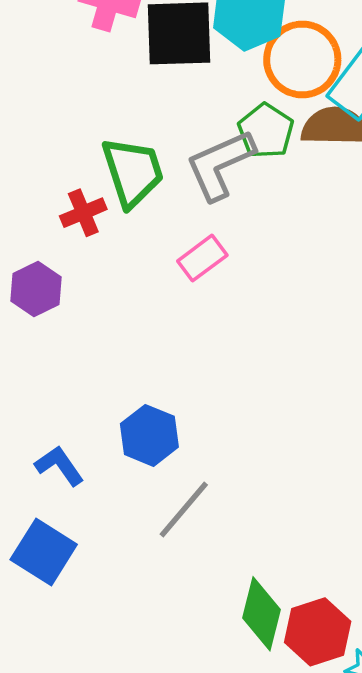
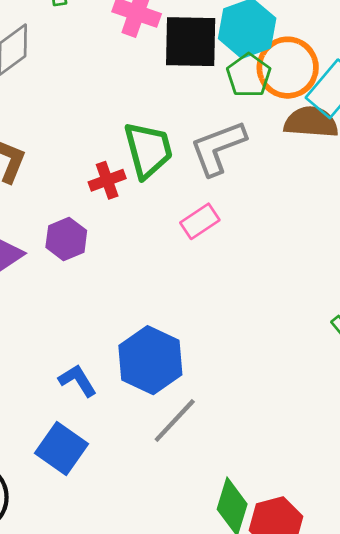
green pentagon: (266, 131) -> (249, 75), moved
blue hexagon: (149, 435) -> (150, 360), size x1.4

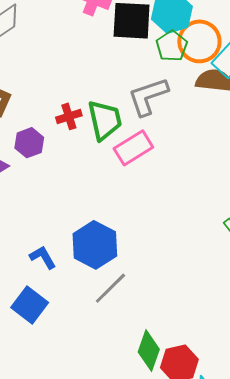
green trapezoid: (148, 150) -> (105, 120), moved
pink rectangle: (200, 221) -> (133, 148), size x1.4
purple hexagon: (66, 239) -> (29, 143), moved

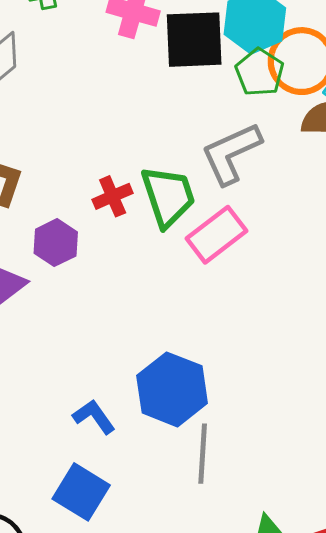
gray line: (110, 288) -> (203, 454), turned -36

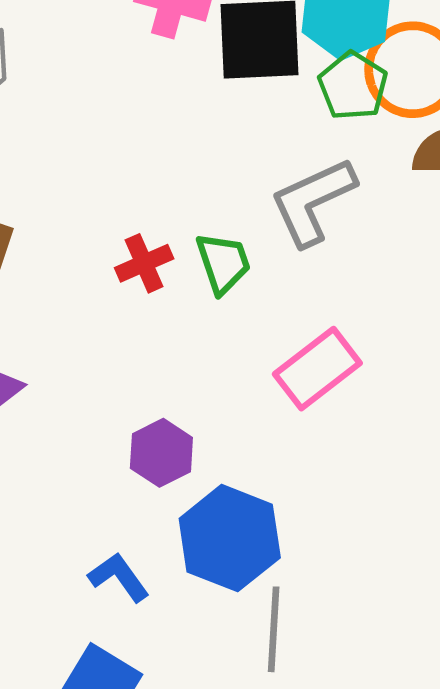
green trapezoid: (168, 196) -> (223, 263), size x0.7
pink rectangle: (216, 235) -> (317, 369), moved
purple hexagon: (56, 243) -> (161, 453), moved

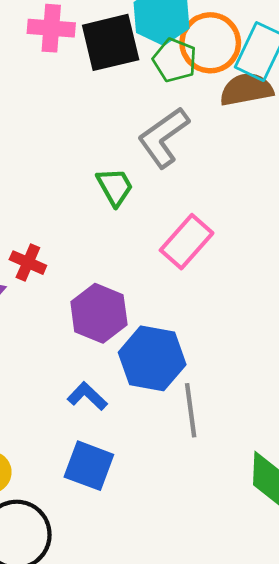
red cross: (144, 263) -> (28, 263), moved, turned -32
purple hexagon: (161, 453) -> (99, 313), size x1.4

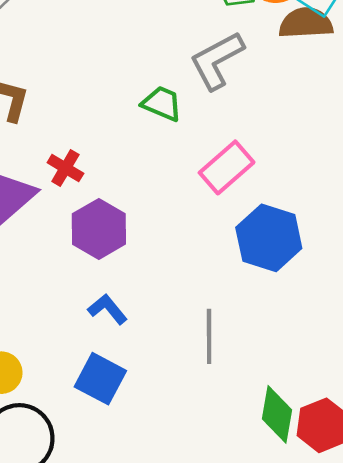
green trapezoid: (115, 187) -> (162, 104), turned -45
purple hexagon: (99, 313) -> (99, 229), moved
blue hexagon: (152, 358) -> (269, 238), moved

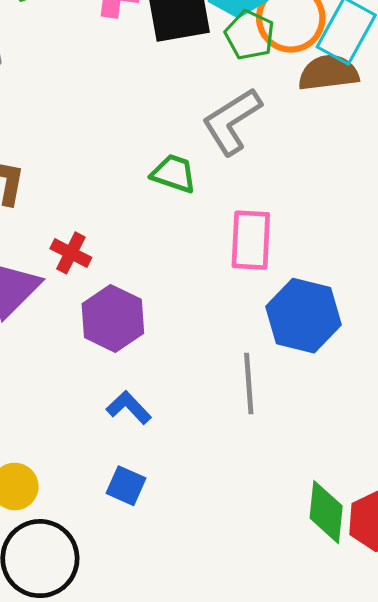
pink rectangle: (227, 167) -> (251, 240), turned -42
gray line: (209, 336) -> (249, 384), moved
blue square: (100, 379) -> (126, 486), size x0.7

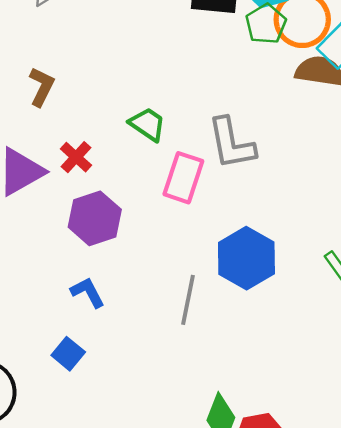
gray L-shape: (232, 121) -> (231, 144), moved, turned -84
green trapezoid: (174, 174) -> (147, 124), moved
pink rectangle: (251, 240) -> (183, 178), moved

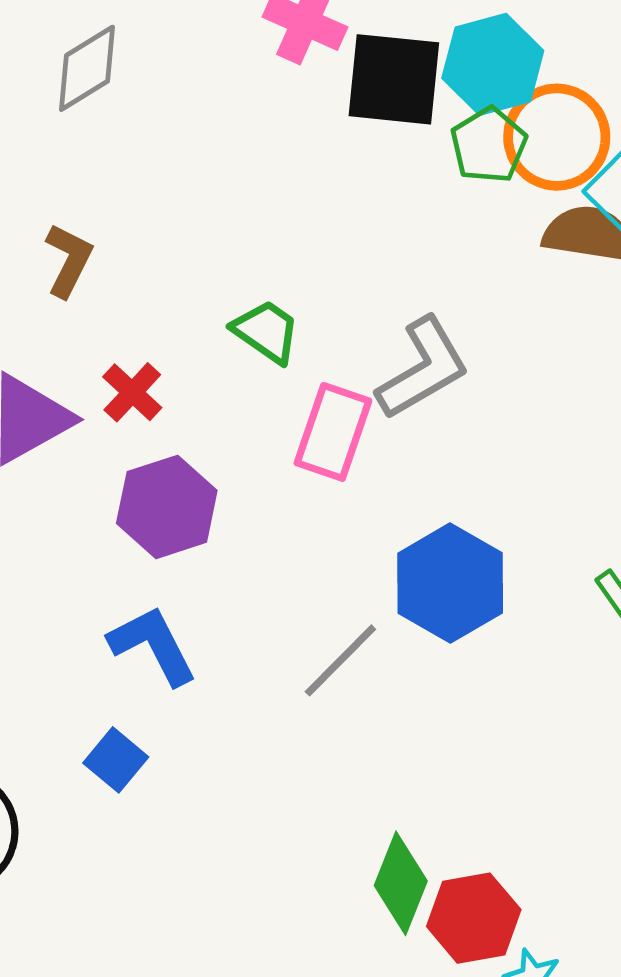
gray L-shape: (231, 144) -> (423, 368), turned -110
blue L-shape: (88, 292) -> (153, 645), size x1.4
gray line: (188, 300) -> (340, 660), turned 33

